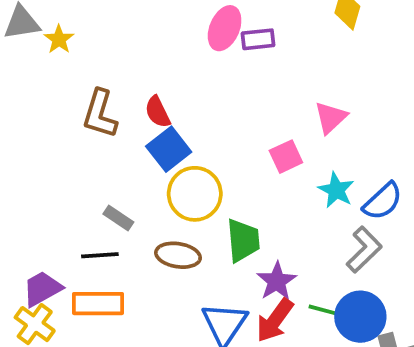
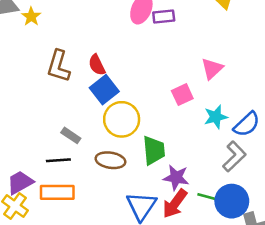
cyan star: (336, 190) -> (216, 117), turned 30
purple star: (277, 281) -> (176, 178), turned -30

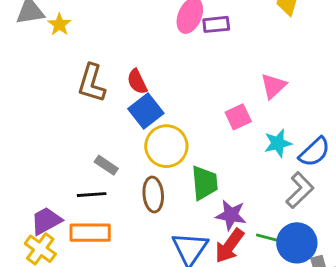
brown ellipse: (110, 160) -> (153, 195), turned 76

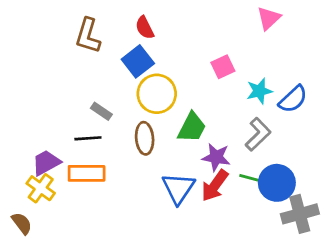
red semicircle: (137, 82) -> (145, 28), moved
pink triangle: (273, 86) -> (269, 18), moved
green trapezoid: (205, 183) -> (192, 128), turned 32
gray L-shape: (300, 190) -> (258, 134), moved

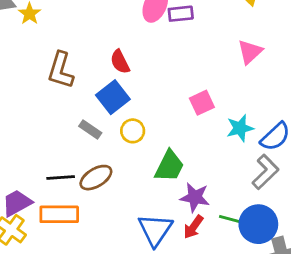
yellow circle: (157, 94) -> (133, 131), size x0.6
gray rectangle: (101, 111) -> (90, 130), moved
gray L-shape: (258, 134) -> (265, 172), moved
brown ellipse: (145, 138) -> (96, 178), moved, turned 64
red arrow: (215, 186) -> (193, 227), size x0.7

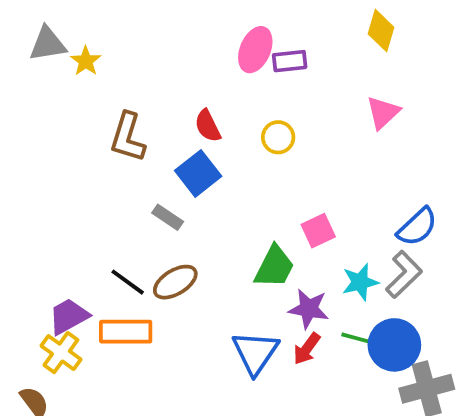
pink square: (202, 103) -> (318, 231), moved
cyan star: (240, 128) -> (360, 282), moved
yellow circle: (133, 131) -> (278, 137), moved
black line: (61, 178) -> (128, 282), turned 40

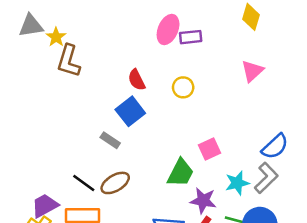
brown L-shape: (128, 137) -> (69, 61), moved

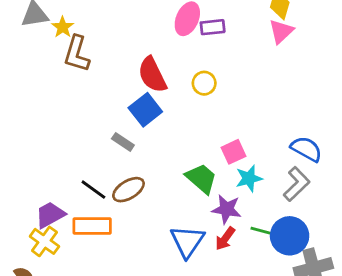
pink triangle: (252, 71) -> (281, 31), moved
red semicircle: (137, 80) -> (152, 75), size x1.5
blue semicircle: (275, 146) -> (306, 149), turned -108
green trapezoid: (181, 173) -> (201, 178), turned -76
cyan star: (237, 183) -> (249, 178), moved

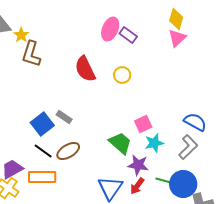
purple rectangle: (213, 27) -> (128, 35), turned 42
blue square: (145, 110) -> (42, 124), moved

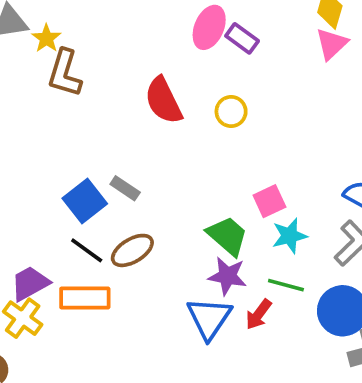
purple star: (138, 165) -> (227, 276), moved
green line: (165, 181) -> (286, 285), moved

